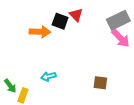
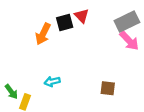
black square: (60, 21) -> (65, 23), turned -35
orange arrow: (40, 32) -> (43, 34), turned 114

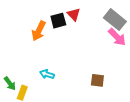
gray rectangle: (127, 21) -> (115, 20), turned 65
cyan arrow: (52, 82) -> (47, 74), turned 32

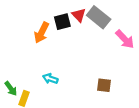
gray rectangle: (115, 20) -> (99, 17), moved

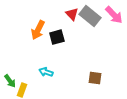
black square: (62, 22) -> (57, 37), moved
pink arrow: (125, 39) -> (114, 15), moved

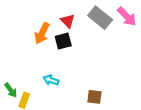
red triangle: (72, 14) -> (68, 21), moved
brown square: (95, 78) -> (94, 97), moved

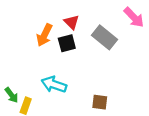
gray rectangle: (100, 18) -> (104, 37), moved
cyan arrow: (51, 80) -> (54, 84), size x1.5

